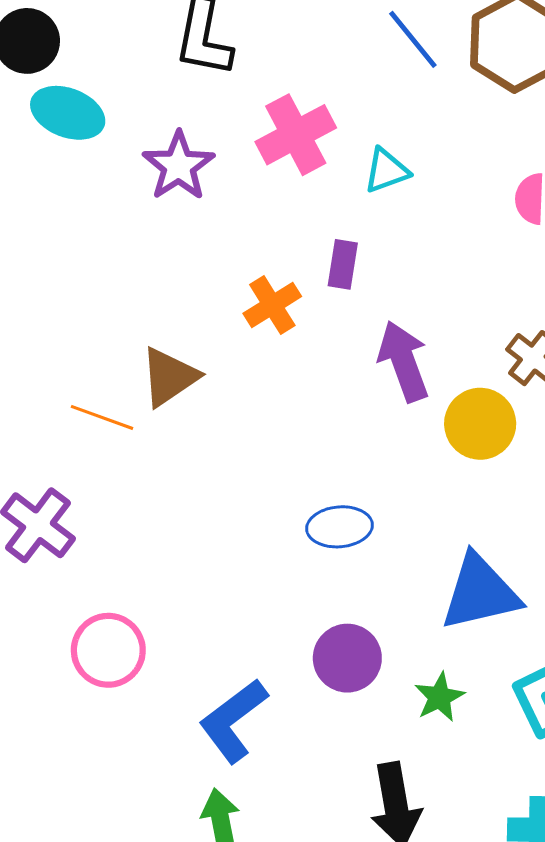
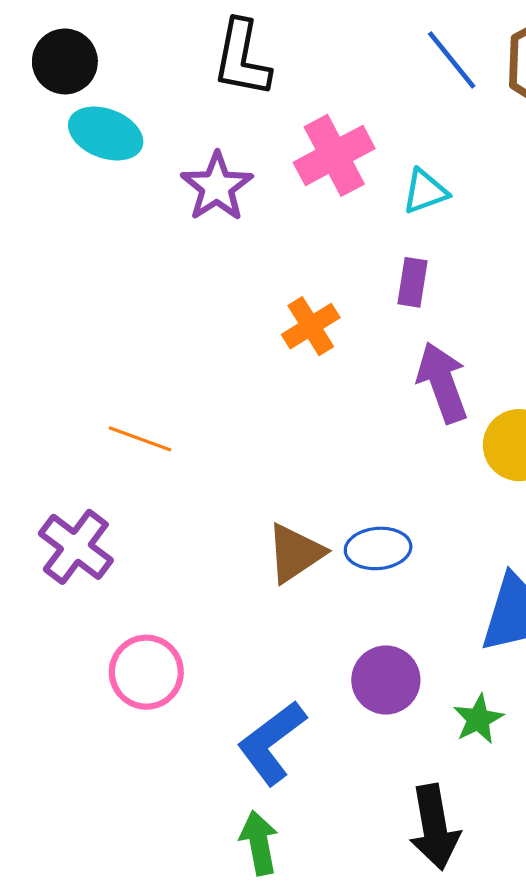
purple rectangle: (343, 264) -> (413, 282), moved
brown triangle: (169, 377) -> (295, 553), moved

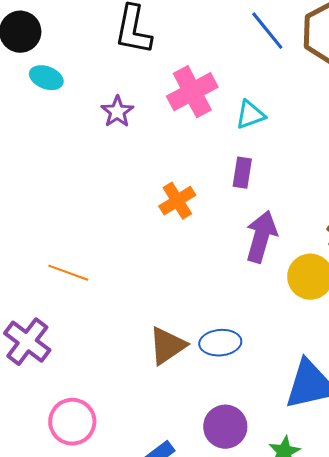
cyan ellipse: (106, 133) -> (46, 78), size x0.7
purple star: (217, 187) -> (117, 112), size x0.7
purple arrow: (442, 382) -> (261, 237), turned 36

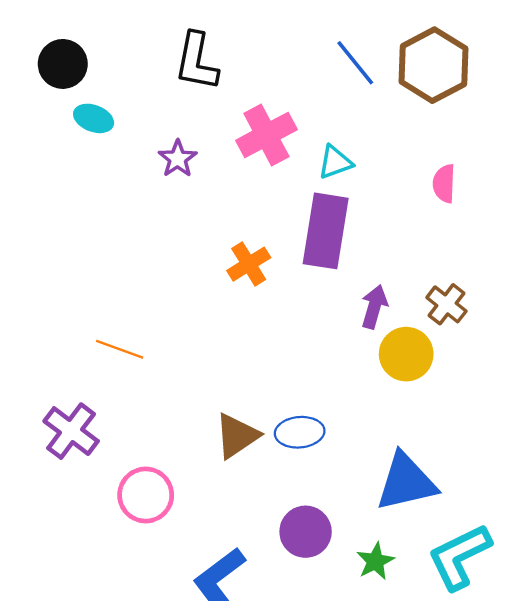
purple rectangle: (242, 173) -> (326, 231), size x2.0
purple arrow: (261, 237) -> (374, 307), moved, size x0.7
pink circle: (72, 422) -> (146, 495), moved

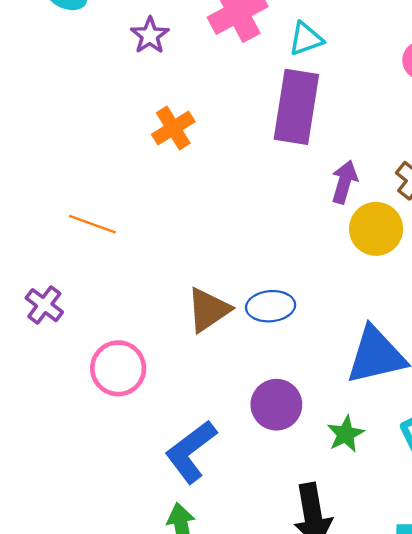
orange cross: (249, 264) -> (173, 128), moved
purple cross: (71, 431) -> (44, 305), size x0.7

